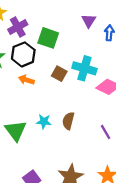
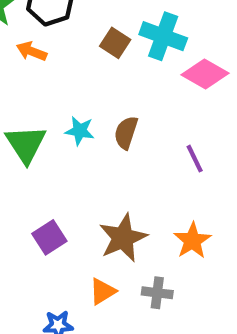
orange arrow: (26, 80) -> (32, 51), moved

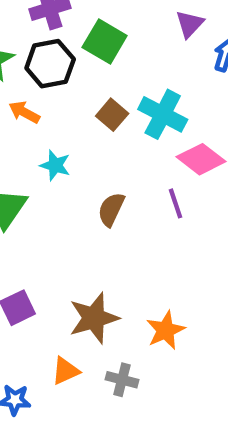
cyan star: (80, 131) -> (55, 165), moved
purple line: (195, 159) -> (176, 203), moved

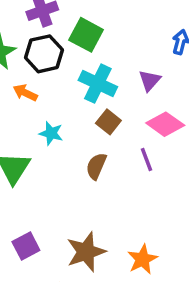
purple triangle: (190, 24) -> (150, 80), moved
cyan cross: (163, 114) -> (98, 84), moved
brown square: (112, 115) -> (108, 122), moved

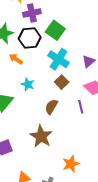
brown star: (86, 252) -> (41, 136), moved, turned -30

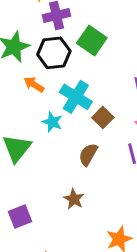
cyan cross: (58, 59) -> (76, 97), moved
brown star: (41, 136) -> (74, 199), size x0.6

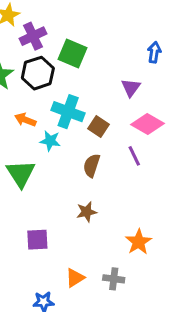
orange arrow: (34, 84) -> (25, 120), moved
brown star: (74, 199) -> (86, 212), turned -30
purple square: (20, 217) -> (37, 240), turned 30

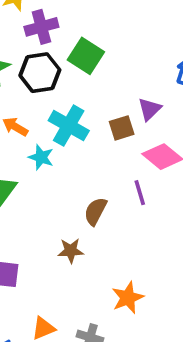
brown square: (99, 126) -> (122, 128), moved, turned 30
brown semicircle: (92, 165) -> (95, 211), moved

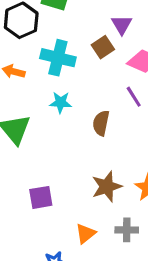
cyan star: (41, 157) -> (61, 102), moved
brown star: (71, 251) -> (107, 187), moved, size x1.4

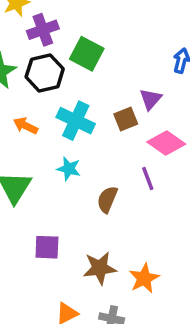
purple square: (41, 197) -> (47, 247), moved

